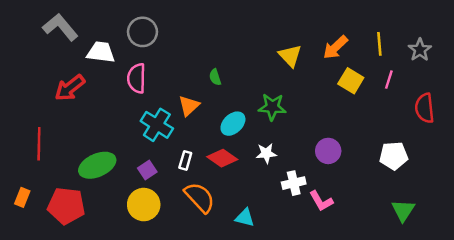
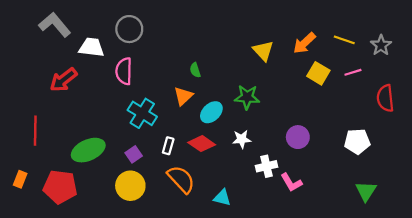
yellow line: (379, 44) -> (344, 40), turned -66
pink line: (389, 80) -> (353, 72), turned 56
orange triangle: (189, 106) -> (183, 96), moved

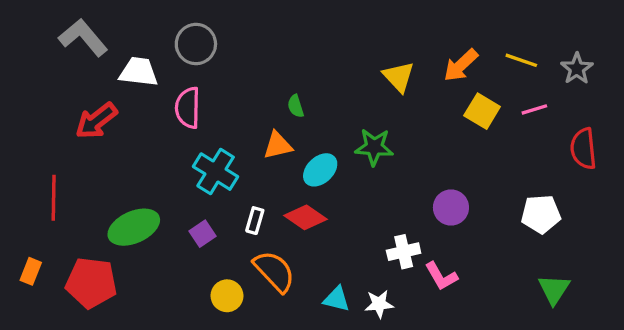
orange triangle: (183, 96) -> (278, 145), turned 30
white star: (242, 139) -> (379, 304), moved
yellow circle: (130, 186) -> (227, 296), moved, size x0.7

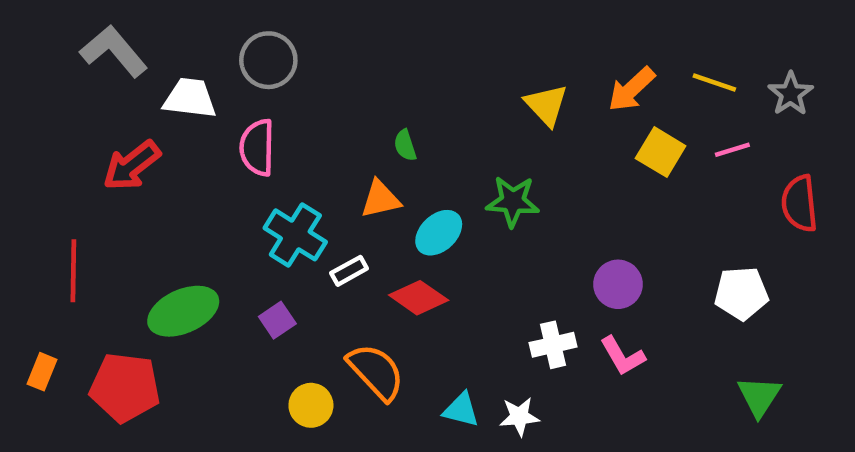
white rectangle: (255, 221) -> (349, 271), moved, turned 45
pink L-shape: (441, 276) -> (622, 356), moved

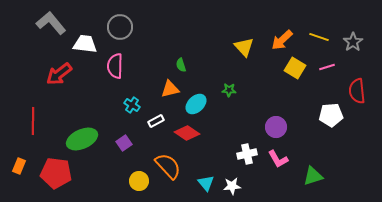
green star: (513, 201) -> (229, 90), size x0.6
cyan cross: (295, 235) -> (132, 105), size x0.6
white pentagon: (741, 293) -> (331, 115), moved
green triangle: (759, 396) -> (313, 176), moved, turned 40
cyan triangle: (461, 410) -> (206, 183), turned 36

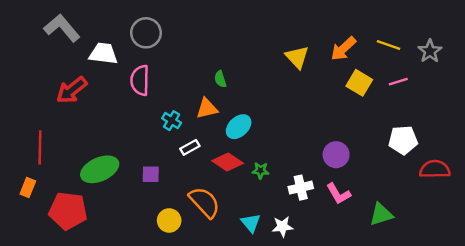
green star: (229, 90) -> (261, 171), moved
red semicircle: (357, 91) -> (435, 169), moved, turned 95
cyan cross: (132, 105) -> (172, 121), moved
purple square: (124, 143) -> (151, 174), turned 35
orange rectangle: (19, 166) -> (28, 188), moved

